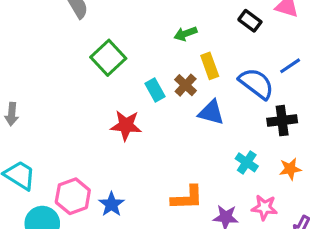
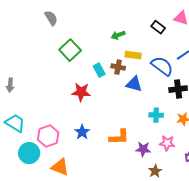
yellow rectangle: (210, 66) -> (133, 55), turned -63
brown cross: (186, 85) -> (118, 67), turned -32
cyan cross: (247, 162) -> (156, 115), turned -32
blue star: (111, 204) -> (82, 132), moved

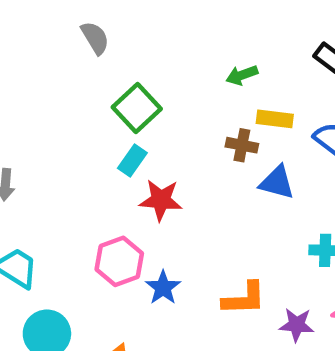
cyan rectangle: (99, 70) -> (132, 161), moved, turned 64
pink hexagon: (48, 136) -> (119, 261), moved

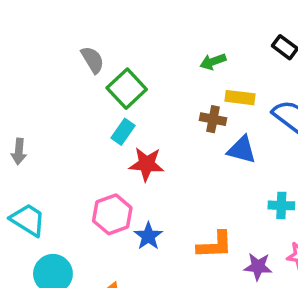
gray semicircle: (95, 38) -> (93, 60), moved

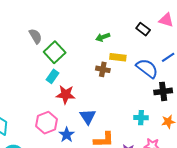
blue triangle: (242, 150) -> (88, 117), moved, turned 42

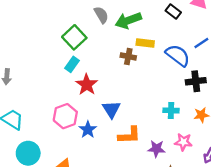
gray semicircle: (35, 36) -> (101, 15), moved
green arrow: (103, 37) -> (128, 20), size x1.6
red star: (66, 94) -> (87, 85), turned 30

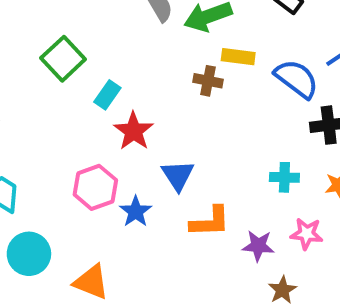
green square: (74, 37) -> (63, 59), moved

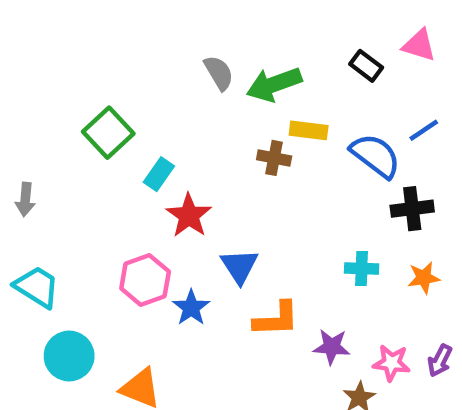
pink star: (307, 234) -> (391, 363), moved

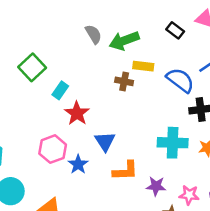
cyan cross: (362, 268) -> (173, 143), size x1.6

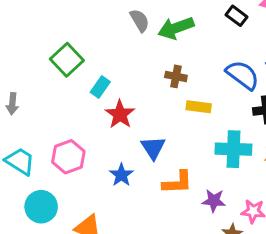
yellow rectangle: (143, 66) -> (199, 107), moved
pink hexagon: (53, 149) -> (68, 157), moved

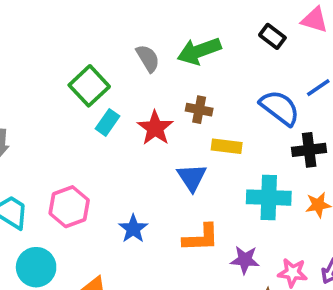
gray semicircle: (140, 20) -> (148, 58), moved
green square: (67, 60) -> (89, 86), moved
red star: (120, 114) -> (155, 128), moved
blue triangle: (153, 148) -> (192, 177), moved

